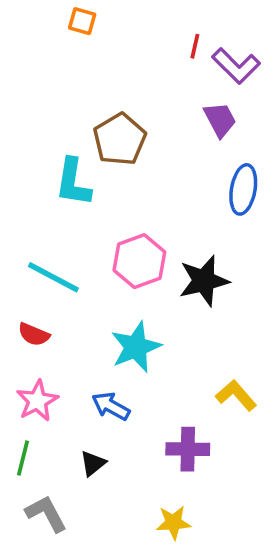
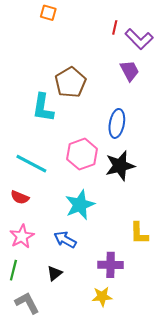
blue ellipse: (243, 189) -> (117, 123), moved
yellow L-shape: (236, 395) -> (139, 233), turned -140
yellow star: (173, 523) -> (102, 297), moved

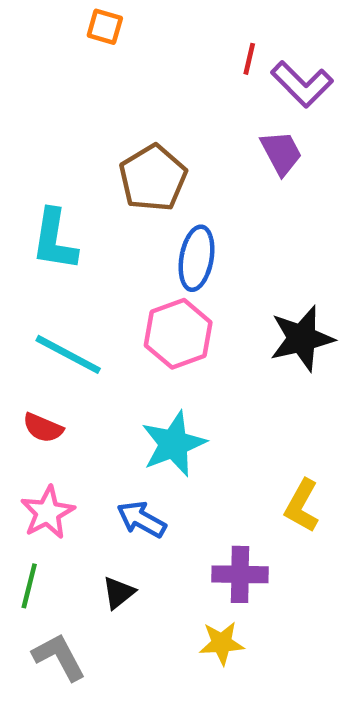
cyan L-shape: (43, 108) -> (54, 240), moved
blue ellipse: (117, 123) -> (196, 258), moved
black star: (120, 166) -> (302, 338), moved
yellow L-shape: (139, 233) -> (302, 506), turned 30

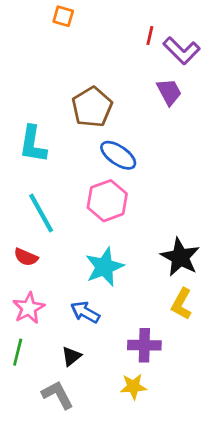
blue ellipse: (196, 258) -> (118, 155), turned -66
black star: (302, 338) -> (180, 257), moved, turned -30
cyan line: (68, 354) -> (41, 213), turned 33
gray L-shape: (59, 657) -> (58, 395), moved

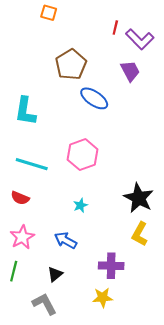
brown pentagon: (92, 107) -> (71, 65), moved
blue ellipse: (118, 155) -> (94, 98), moved
cyan line: (41, 213) -> (32, 164), turned -44
cyan star: (104, 267) -> (80, 205), size x0.5

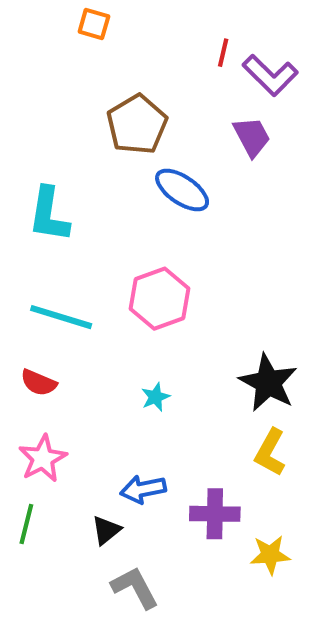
blue arrow: (66, 240) -> (143, 489), moved, turned -40
yellow star: (103, 298) -> (270, 555), moved
gray L-shape: (44, 304) -> (135, 588), moved

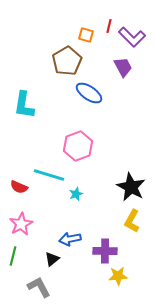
orange square: (94, 24) -> (86, 35), moved
cyan line: (61, 317) -> (49, 175), moved
yellow star: (270, 555) -> (118, 276), moved
gray L-shape: (135, 588) -> (39, 287), moved

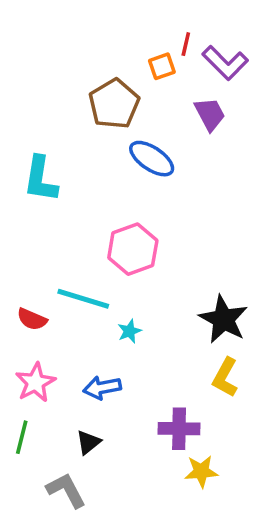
orange square: (86, 35) -> (162, 66), moved, turned -35
blue arrow: (70, 239) -> (102, 388), moved

